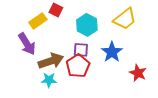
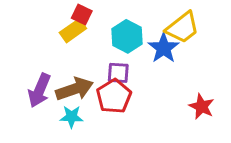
yellow rectangle: (38, 21) -> (73, 31), moved
purple arrow: (27, 44) -> (39, 90), moved, turned 55
blue star: (112, 52) -> (164, 48), moved

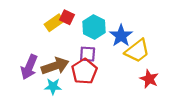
red square: (82, 14) -> (67, 17), moved
yellow trapezoid: (183, 28) -> (137, 51), moved

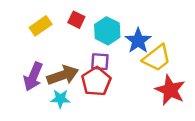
yellow rectangle: (54, 23) -> (41, 26), moved
red star: (149, 79) -> (170, 90), size x1.4

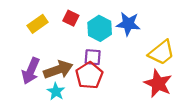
blue star: (138, 41) -> (128, 24), moved, turned -30
yellow trapezoid: (157, 58) -> (161, 53), moved
cyan star: (60, 99) -> (56, 92), turned 30

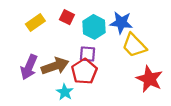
yellow trapezoid: (161, 53) -> (134, 45), moved, turned 84
cyan star: (56, 92) -> (65, 92), moved

